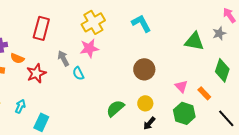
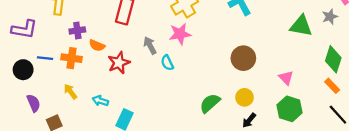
orange rectangle: (204, 93) -> (332, 86), moved
cyan arrow: (20, 106) -> (100, 101), turned -96

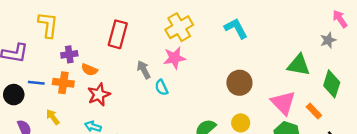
green triangle: (301, 26) -> (299, 65), moved
red star: (119, 63) -> (99, 95), moved
pink triangle: (286, 78) -> (283, 103), size x1.6
orange rectangle: (332, 86) -> (314, 111), moved
yellow arrow: (70, 92) -> (53, 117), moved

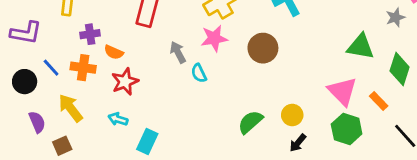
blue line: (36, 83) -> (51, 68), turned 42
brown circle: (239, 83) -> (263, 48), moved
yellow arrow: (53, 117) -> (71, 108), size x1.5

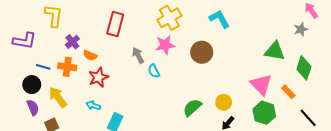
purple cross: (90, 34) -> (72, 42), turned -32
blue line: (51, 68) -> (43, 67), turned -32
black circle: (25, 82) -> (32, 85), moved

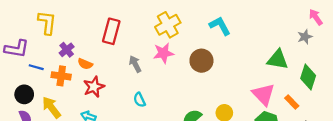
blue line: (43, 67) -> (36, 67), moved
cyan semicircle: (154, 71) -> (139, 100), moved

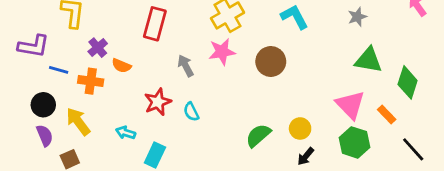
gray star: (305, 37) -> (357, 17), moved
red star: (94, 87) -> (158, 102), moved

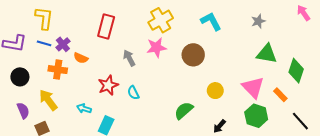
blue line: (59, 70) -> (44, 43), moved
black circle: (43, 105) -> (20, 77), moved
yellow circle: (300, 128) -> (215, 91), moved

